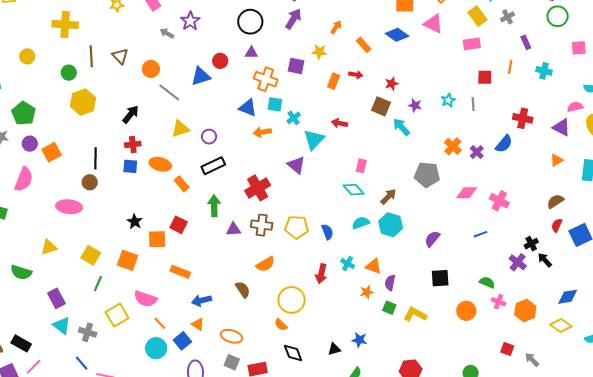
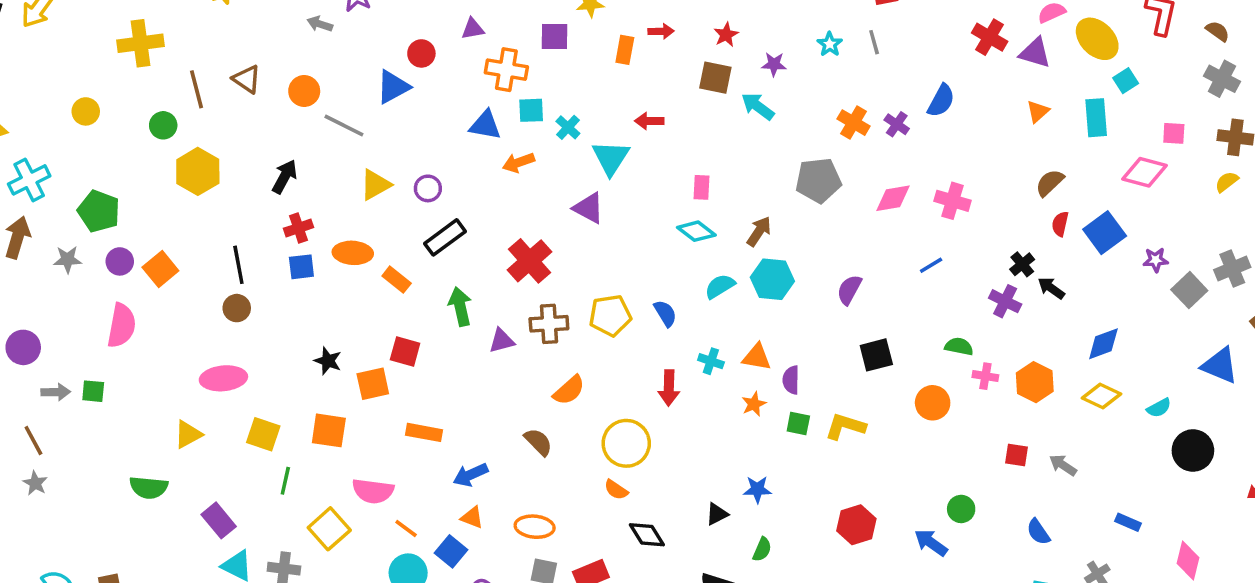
red cross: (523, 118) -> (990, 37), moved, turned 30
pink ellipse: (69, 207) -> (223, 378), moved

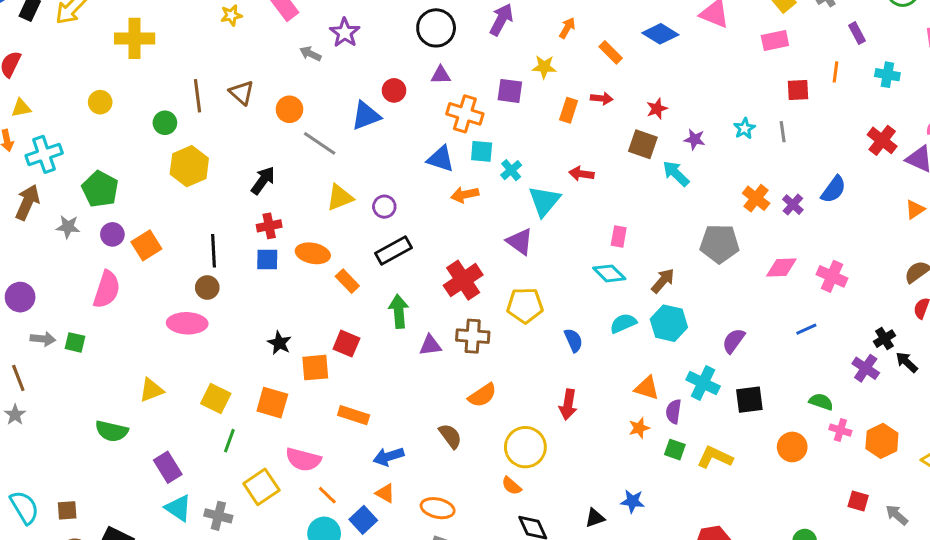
yellow cross: (141, 43) -> (135, 38), moved
yellow pentagon: (610, 315) -> (525, 305), moved
cyan cross: (711, 361) -> (703, 383), moved, size x1.5
pink ellipse: (223, 378) -> (187, 323), moved

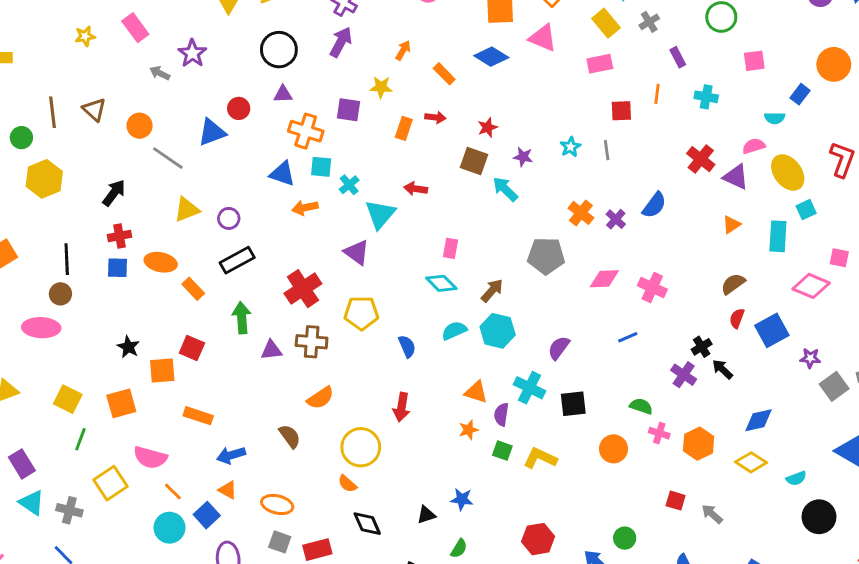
orange square: (272, 403) -> (121, 403), turned -32

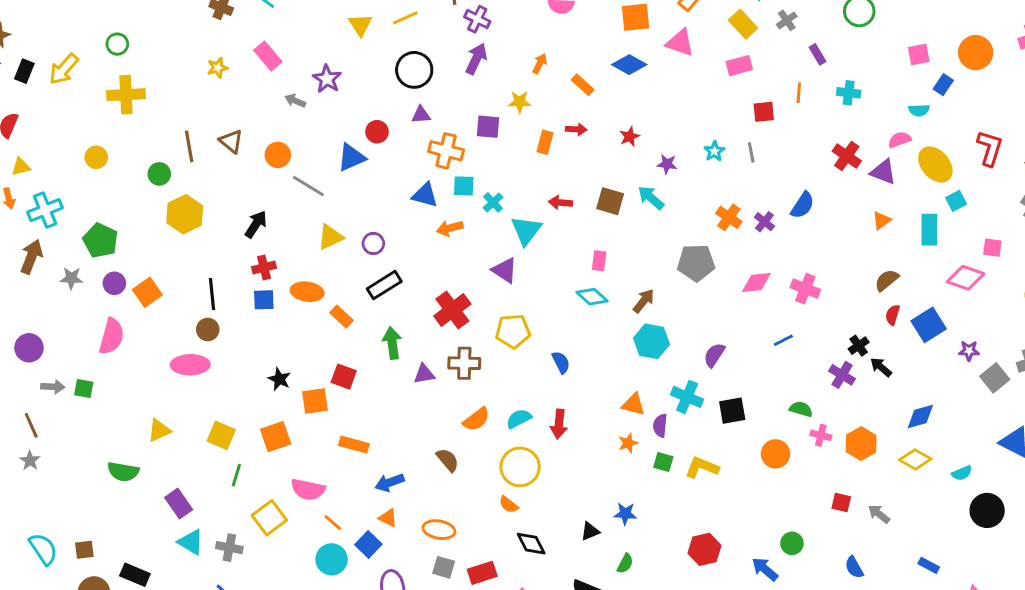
pink square: (754, 61) -> (919, 55), moved
brown square: (474, 161) -> (610, 201), moved
cyan semicircle: (454, 331) -> (519, 419), moved

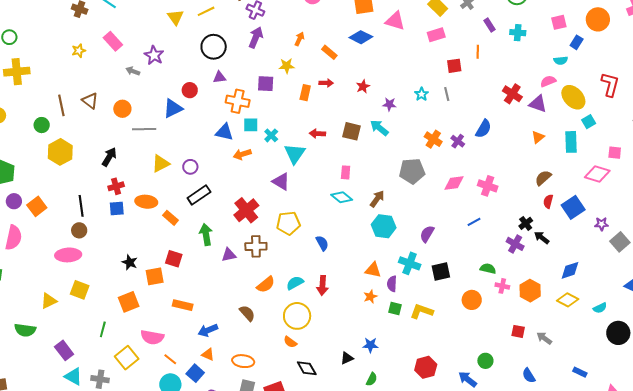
cyan cross: (849, 93) -> (518, 33), moved
gray line: (308, 186) -> (144, 129), turned -30
yellow square: (221, 435) -> (80, 290), moved

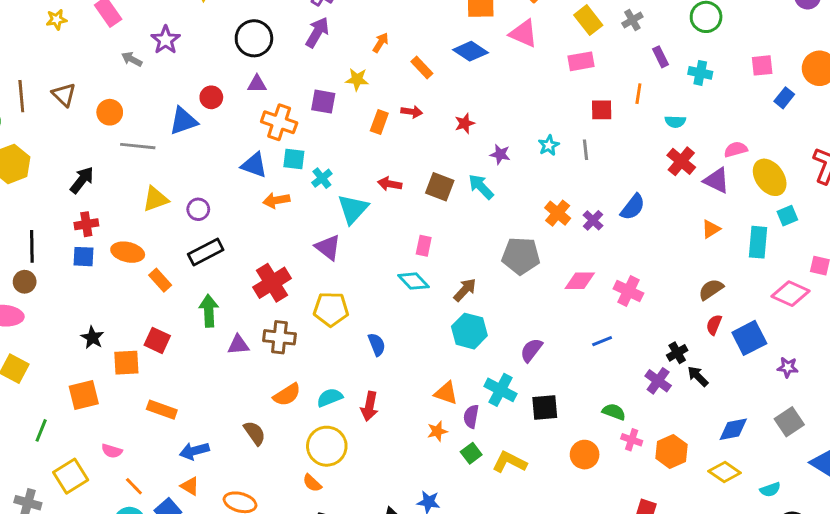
cyan semicircle: (561, 60) -> (675, 122), moved
gray square: (620, 242) -> (789, 422), moved
green square: (395, 309) -> (471, 453), turned 32
pink semicircle: (152, 337) -> (112, 451), size x0.6

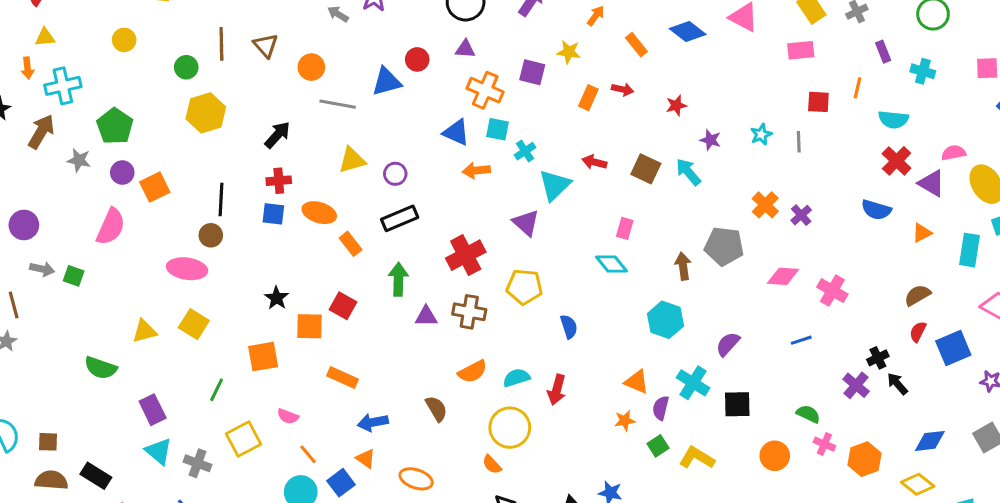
cyan semicircle: (675, 122) -> (893, 119), size x1.4
blue semicircle: (633, 207) -> (876, 210), moved, turned 64
brown arrow: (465, 290) -> (683, 266), moved, turned -55

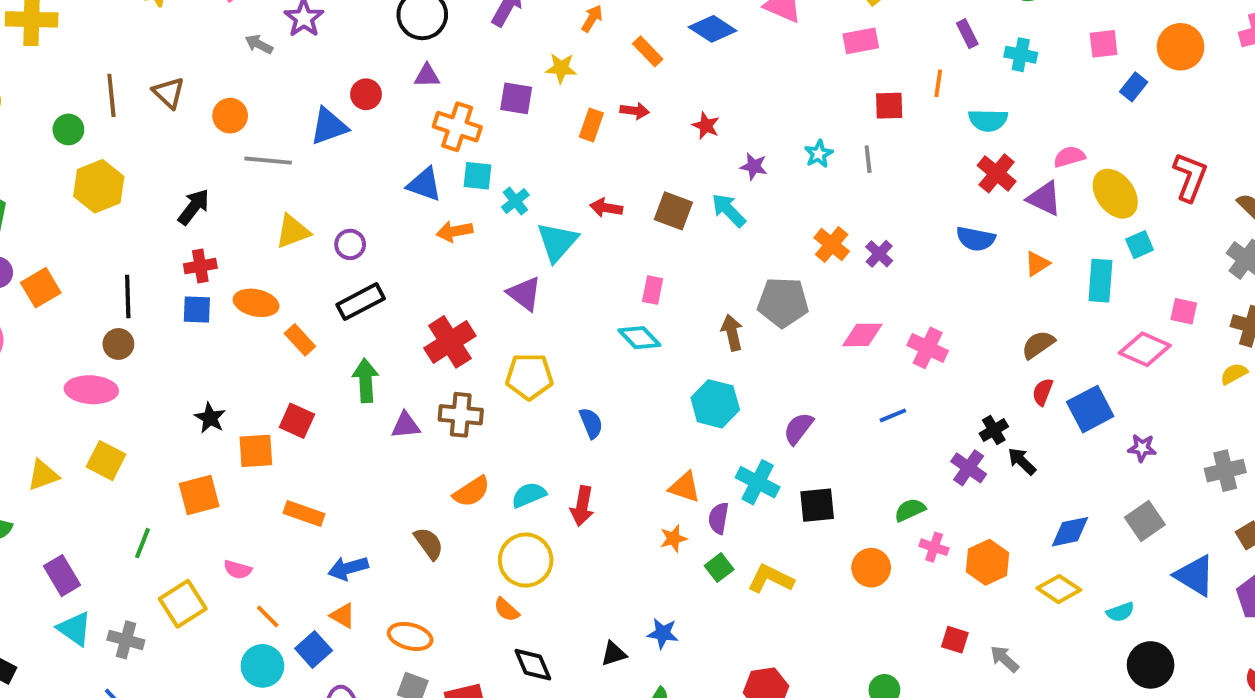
red star: (676, 105) -> (706, 126), turned -30
green semicircle: (808, 414) -> (910, 510), turned -45

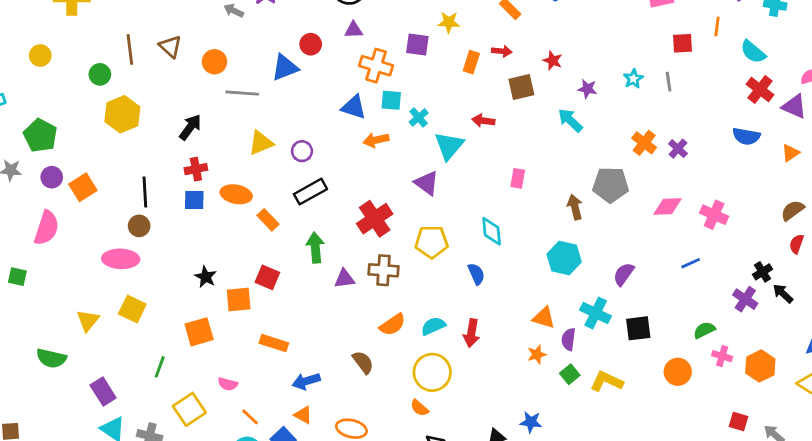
cyan semicircle: (988, 120) -> (753, 52), turned 40
brown square: (673, 211) -> (521, 87), moved, turned -32
cyan diamond: (639, 338) -> (492, 231), moved, turned 40
yellow triangle: (43, 475) -> (88, 320), turned -30

